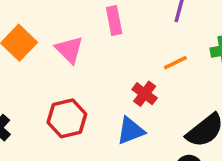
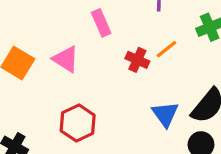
red cross: (145, 94) -> (137, 60), moved
blue triangle: (131, 131) -> (165, 114), moved, turned -32

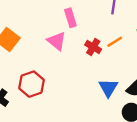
pink triangle: (66, 59) -> (57, 41), moved
red hexagon: (78, 123) -> (31, 84), moved

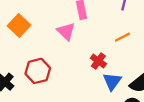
red cross: (93, 47) -> (98, 61), moved

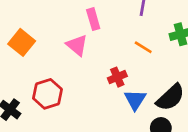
orange line: (122, 37) -> (143, 47), turned 63
red cross: (98, 61) -> (117, 77), turned 35

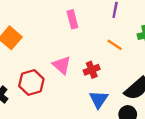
pink triangle: (77, 45) -> (62, 65), moved
blue triangle: (135, 100) -> (99, 99), moved

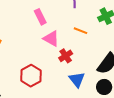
pink triangle: (62, 65) -> (51, 39), moved
red hexagon: (31, 82) -> (31, 76), moved

